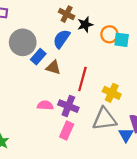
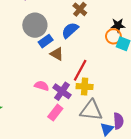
black star: (85, 25) -> (118, 25), moved
yellow cross: (112, 93) -> (85, 87), moved, turned -35

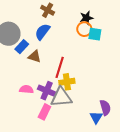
gray triangle: (91, 110) -> (61, 97), moved

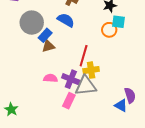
orange circle: (84, 29) -> (109, 30), moved
blue semicircle: (42, 32) -> (66, 20), turned 84
brown triangle: (35, 57) -> (48, 46), moved, turned -32
blue triangle: (96, 117) -> (121, 105), turned -32

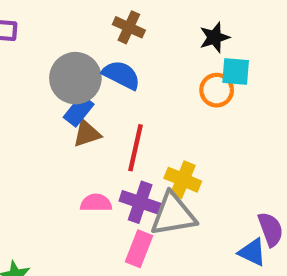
gray circle: (32, 23) -> (75, 78), moved
red line: (84, 56) -> (136, 148), moved
yellow cross: (91, 70) -> (183, 180), turned 35

